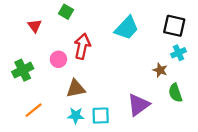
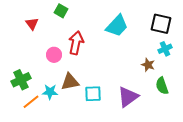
green cross: (23, 70) -> (21, 80), moved
cyan star: (76, 116) -> (50, 92), moved
cyan square: (101, 116) -> (93, 94), moved

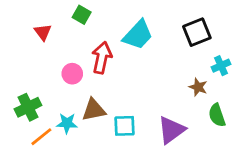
black square: (161, 24) -> (197, 32), moved, turned -35
cyan trapezoid: (117, 26) -> (138, 35), moved

